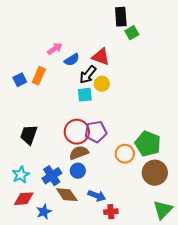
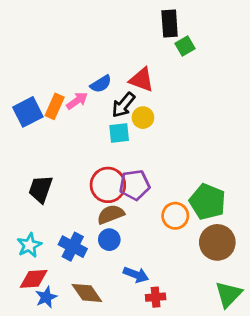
pink arrow: (55, 49) -> (77, 101), moved
blue square: (20, 80) -> (28, 112), size x1.5
blue cross: (52, 176) -> (73, 247), turned -30
brown diamond: (67, 195) -> (87, 293), moved
blue star: (44, 212) -> (46, 297), moved

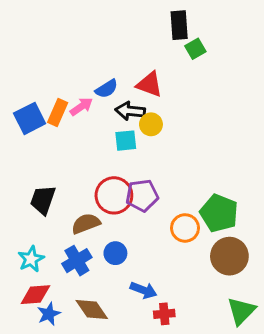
black arrow: (123, 105) -> (130, 111), turned 56
brown semicircle: (111, 214) -> (86, 224), moved
blue cross: (73, 247) -> (77, 261), turned 32

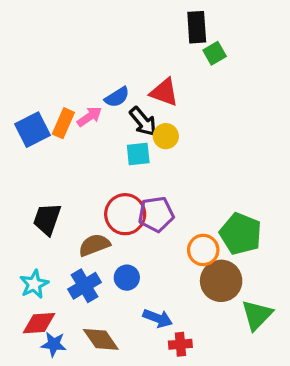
black arrow: (130, 111) -> (143, 122), turned -136
brown circle: (229, 256) -> (221, 281), moved
green triangle: (241, 311) -> (257, 315), moved
blue star: (49, 314) -> (54, 344), turned 30

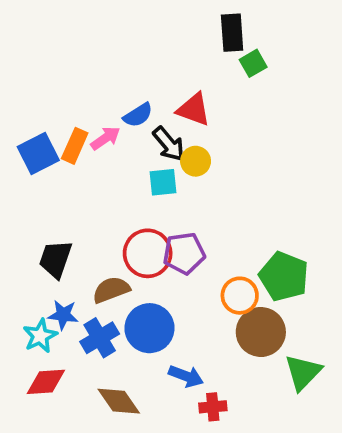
blue circle: (127, 278) -> (150, 328), size x1.6
blue star: (54, 344) -> (63, 315), moved

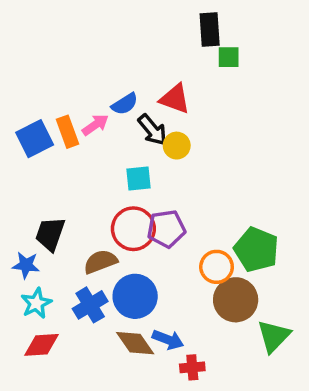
green square: (253, 63) -> (229, 57), turned 30
orange rectangle: (75, 146) -> (68, 132), turned -44
cyan square: (163, 182) -> (139, 178), moved
blue star: (63, 315) -> (26, 265), moved
brown diamond: (119, 401) -> (135, 343), moved

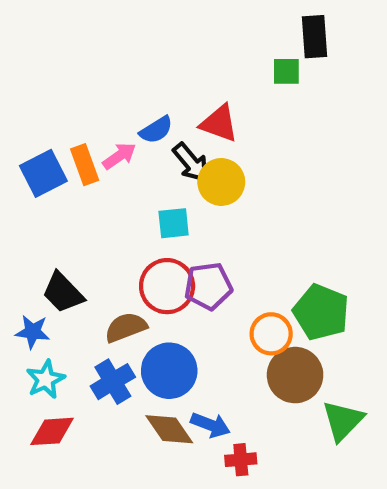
black rectangle: (210, 29) -> (315, 37), moved
yellow circle: (177, 146) -> (221, 182), size x1.4
black trapezoid: (50, 234) -> (63, 293), turned -63

